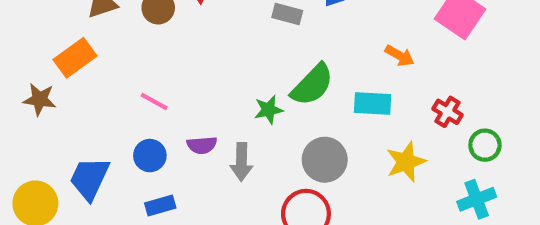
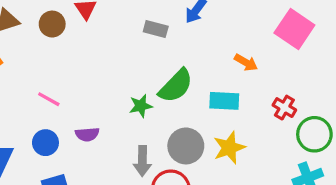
green circle: (485, 145) -> (314, 134), size x1.4
gray arrow: (241, 162) -> (142, 161), moved
yellow star: (406, 162) -> (229, 148), moved

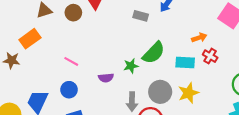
orange arrow: (246, 62) -> (199, 38), turned -48
red cross: (284, 108) -> (210, 56), moved
purple semicircle: (87, 134) -> (106, 78), moved

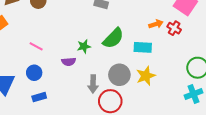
red cross: (210, 56) -> (174, 28), moved
green star: (131, 66) -> (84, 46), moved

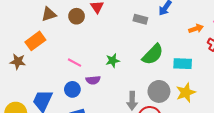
orange arrow: (156, 24) -> (196, 29), moved
green star: (84, 46) -> (113, 61), moved
purple semicircle: (69, 62) -> (93, 80), moved

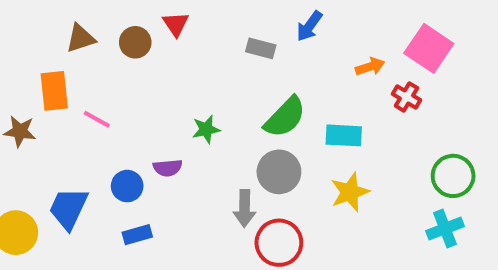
orange rectangle: (35, 41) -> (54, 91), turned -60
pink line: (74, 63) -> (97, 119), moved
gray circle: (159, 91) -> (279, 172), moved

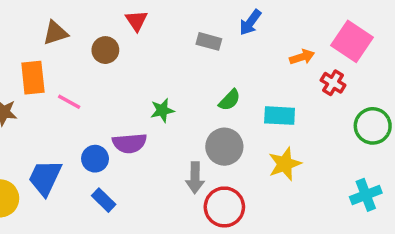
brown circle: (135, 42) -> (105, 50), moved
green semicircle: (285, 117) -> (230, 100), size x0.6
purple semicircle: (168, 168) -> (130, 143), size x1.4
green circle: (453, 176) -> (373, 126), moved
blue rectangle: (137, 235) -> (104, 200), turned 60

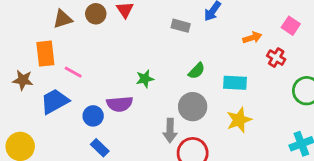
pink square: (352, 41) -> (291, 26), size x0.6
brown circle: (105, 50) -> (96, 14), moved
blue trapezoid: (45, 178) -> (55, 101), moved, turned 36

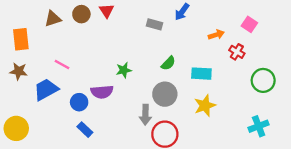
orange rectangle: (45, 54) -> (21, 39), moved

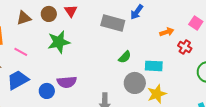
gray rectangle: (155, 24) -> (113, 23), size x1.6
pink line: (62, 64) -> (21, 52), moved
green star: (124, 70) -> (59, 42), moved, size x1.6
gray circle: (165, 94) -> (135, 83), moved

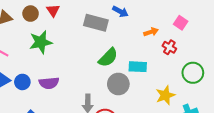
blue arrow: (137, 12) -> (120, 12), turned -98
green semicircle: (125, 57) -> (108, 57), size x1.5
blue circle: (47, 91) -> (22, 82), moved
yellow star: (157, 94) -> (165, 95), moved

